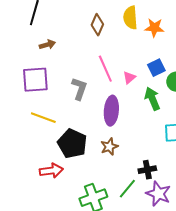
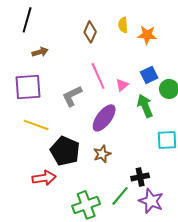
yellow semicircle: (130, 18) -> (123, 25), size x0.7
gray L-shape: (79, 89) -> (72, 96), turned -135
purple ellipse: (111, 111) -> (104, 118), turned 32

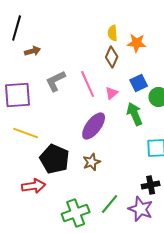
brown diamond: (90, 32) -> (112, 57), moved
brown arrow: (40, 52) -> (33, 51), moved
gray L-shape: (72, 96) -> (56, 81), moved
black cross: (140, 177) -> (151, 185), moved

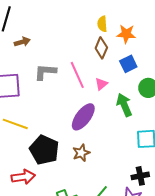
gray L-shape: (56, 81) -> (45, 72), turned 30
blue square: (139, 83) -> (128, 64), moved

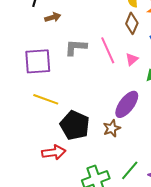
purple ellipse: (83, 117) -> (127, 104), moved

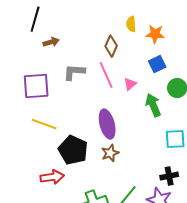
brown diamond: (132, 23) -> (111, 46), moved
purple ellipse: (127, 104) -> (107, 124), moved, turned -52

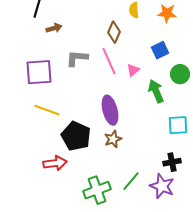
orange star: (155, 34) -> (167, 13), moved

